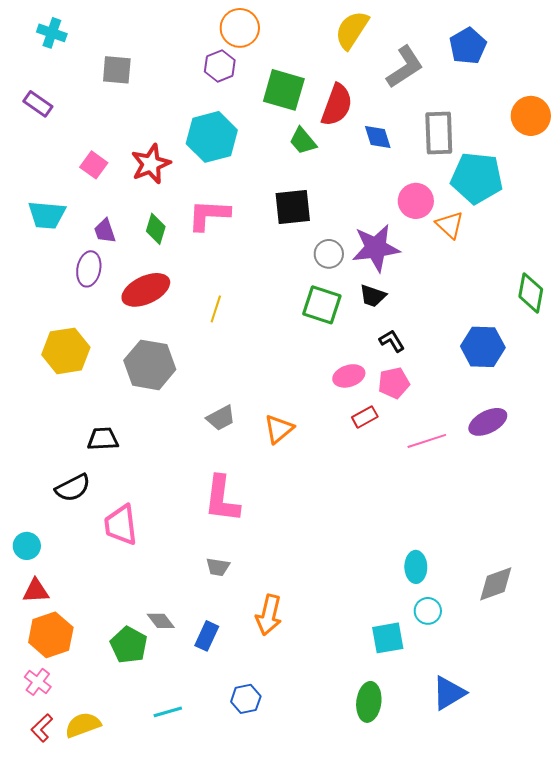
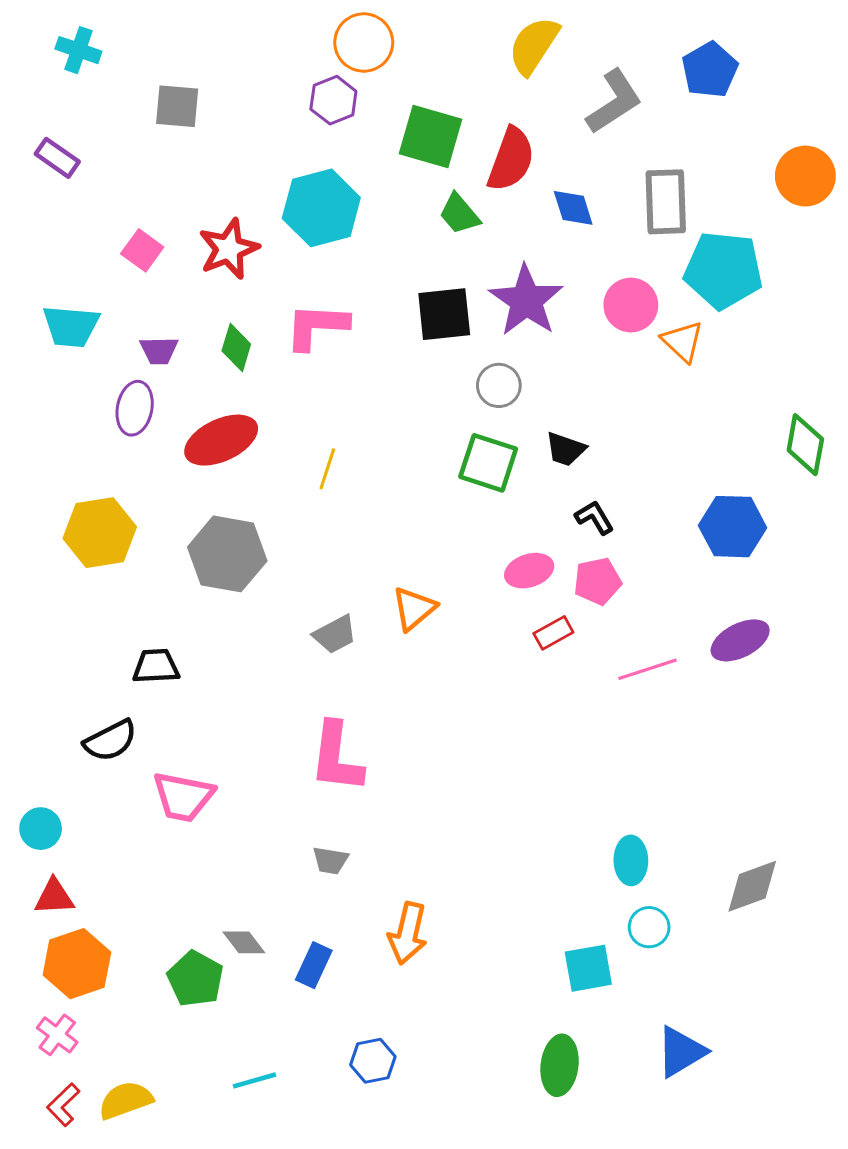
purple trapezoid: (105, 231) -> (159, 351), turned -72
purple star: (376, 248) -> (526, 300), moved, turned -30
orange triangle: (279, 429) -> (414, 609), moved
pink trapezoid: (121, 525) -> (183, 797), turned -72

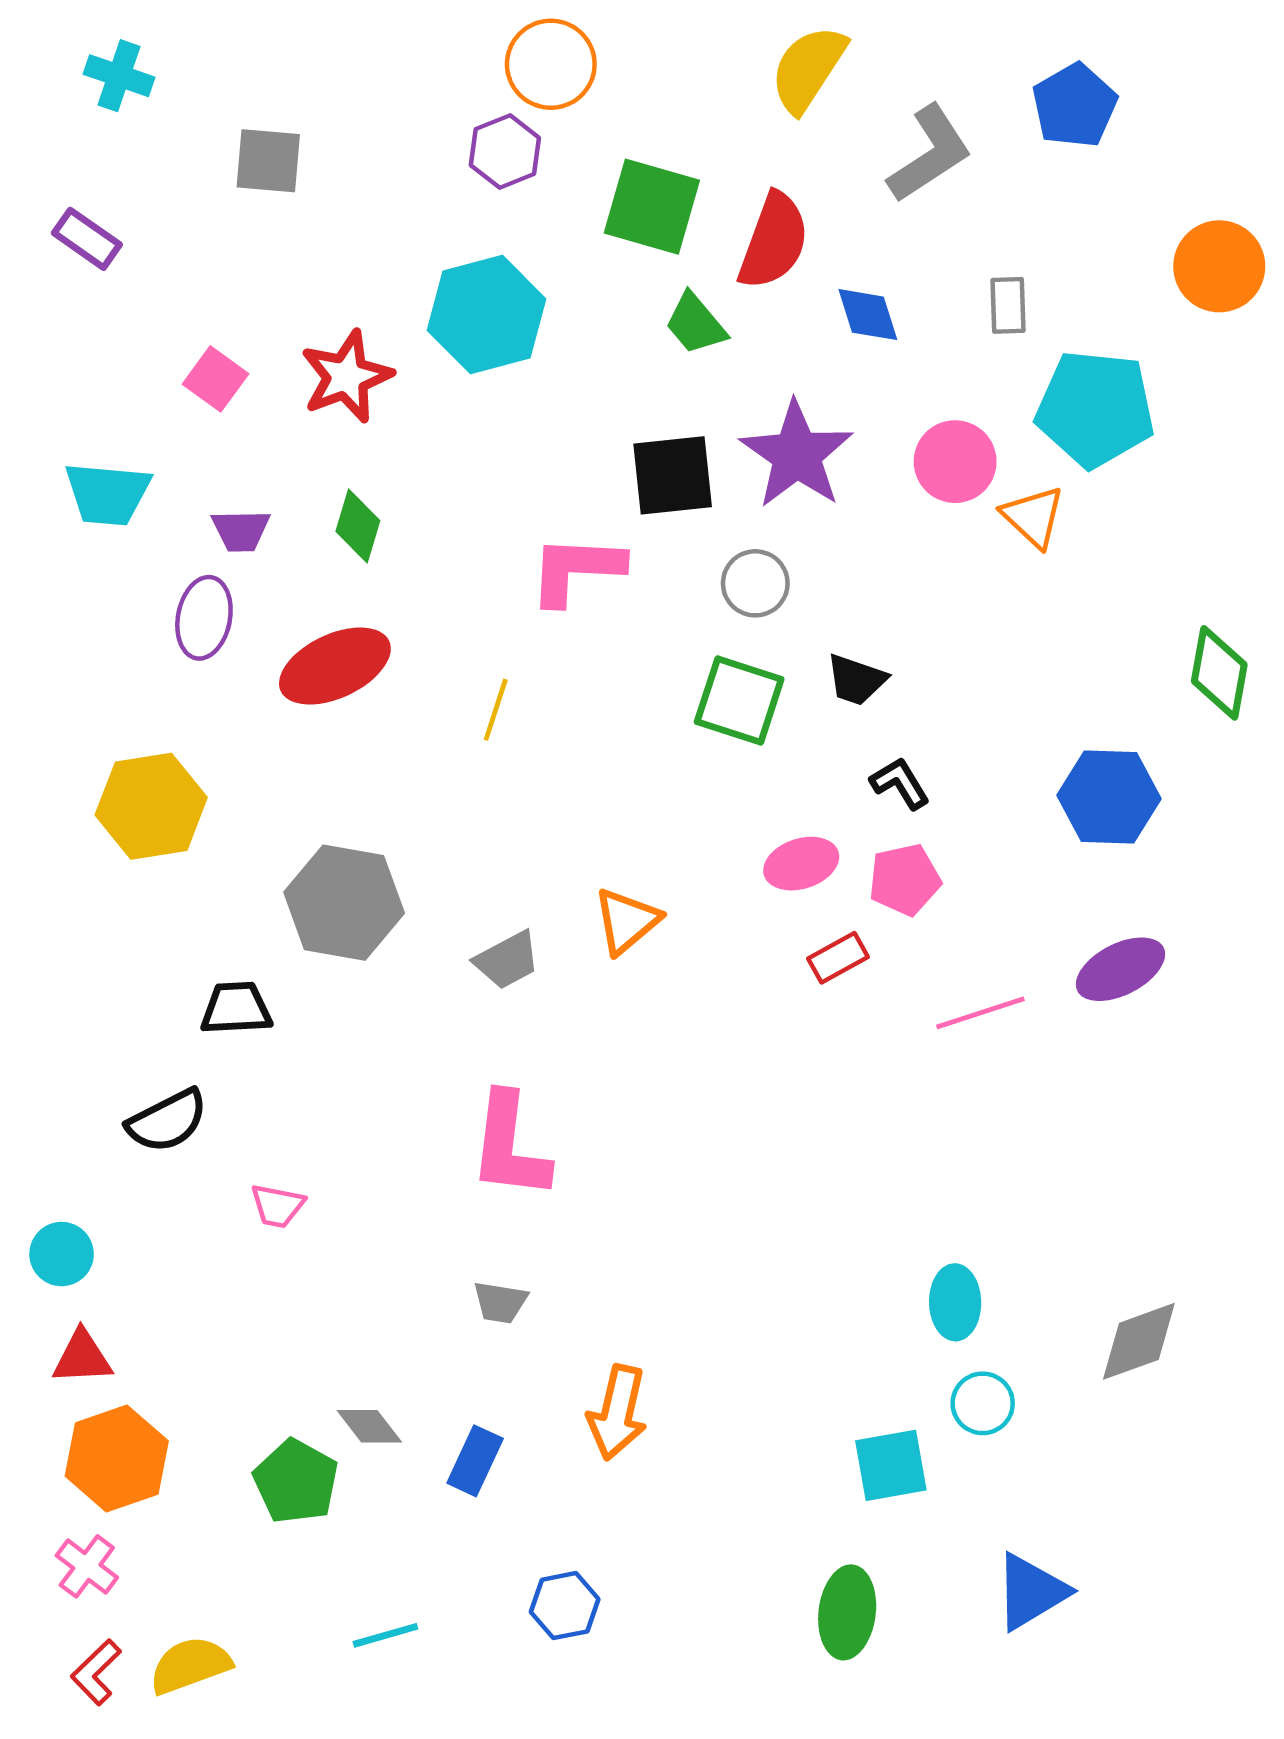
gray rectangle: (666, 202) -> (1008, 305), size x0.6
pink L-shape: (317, 326) -> (576, 570), moved
gray hexagon: (227, 554) -> (344, 903), moved
pink trapezoid: (183, 797) -> (277, 1206), size x0.6

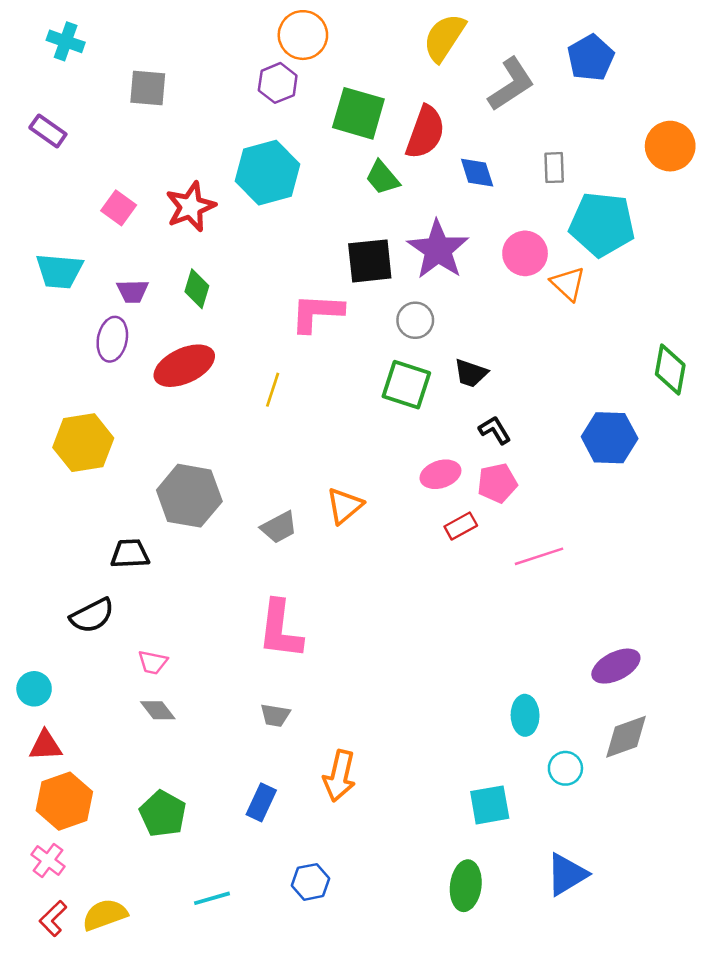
purple ellipse: (1120, 969) -> (616, 666), moved
cyan circle: (983, 1403) -> (565, 768), moved
gray diamond: (369, 1426) -> (158, 710), moved

